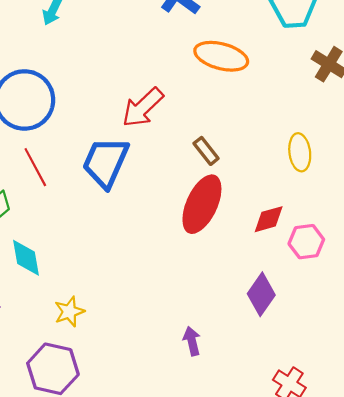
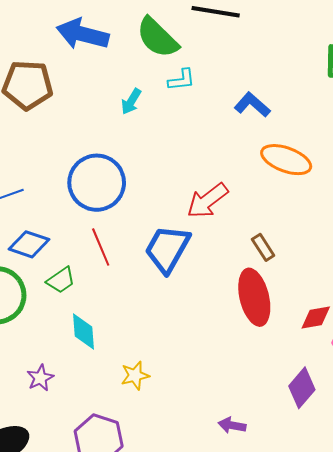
red ellipse: (202, 204) -> (254, 297), turned -44
yellow star: (69, 312) -> (135, 375), moved
purple arrow: (192, 341) -> (232, 425), turned -72

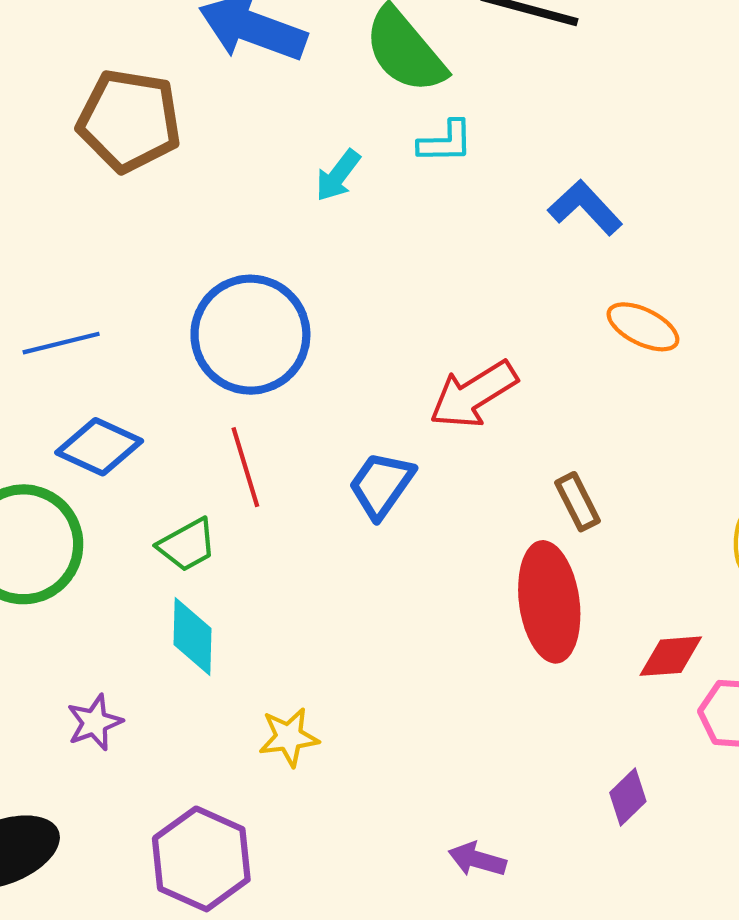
orange ellipse: (286, 160) -> (643, 327), size x0.7
blue trapezoid: (167, 249) -> (381, 485), size x0.7
green trapezoid: (61, 280) -> (187, 545), moved
purple diamond: (302, 388) -> (628, 797), size x0.7

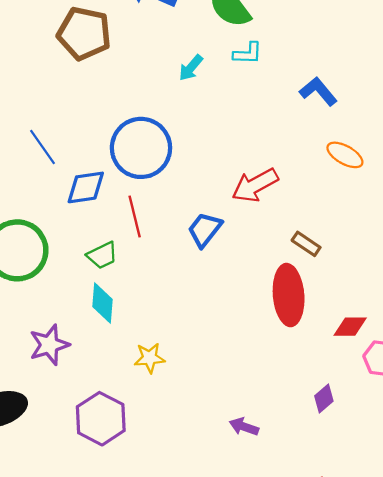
blue line: (61, 343) -> (43, 147), turned 66
blue diamond: (99, 447) -> (86, 187), moved, turned -36
brown rectangle: (577, 502) -> (306, 244), turned -32
purple star: (95, 722) -> (49, 345), size x1.4

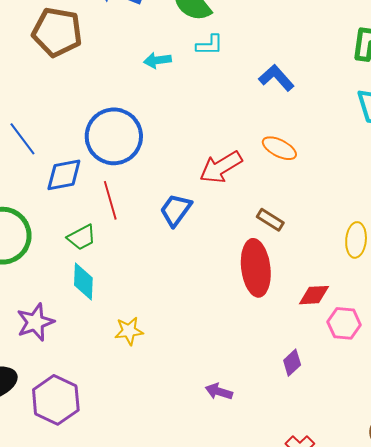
cyan arrow: (191, 68) -> (157, 60), turned 44
orange ellipse: (345, 155) -> (279, 148), moved
purple hexagon: (101, 419) -> (56, 400), moved

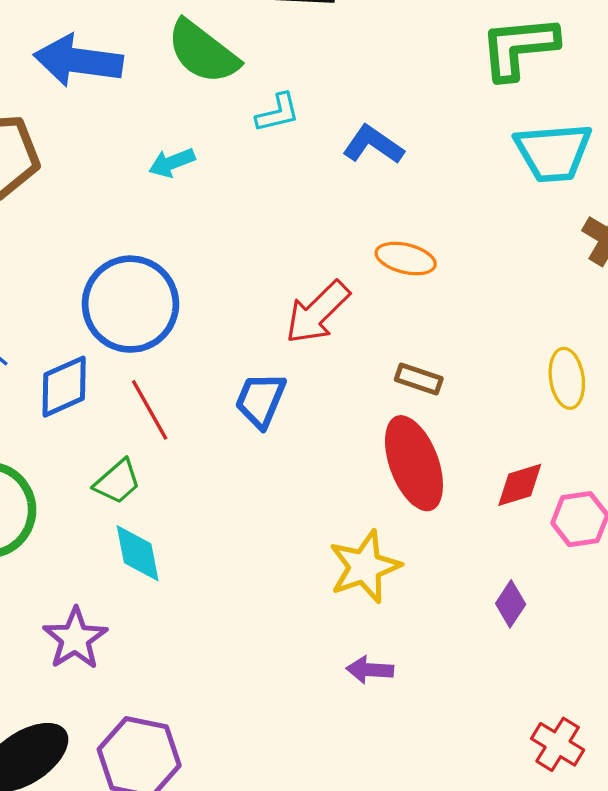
cyan L-shape: (210, 45) -> (278, 113), moved
yellow star: (129, 331) -> (365, 567), moved, size x1.5
purple arrow: (219, 392) -> (370, 670), moved

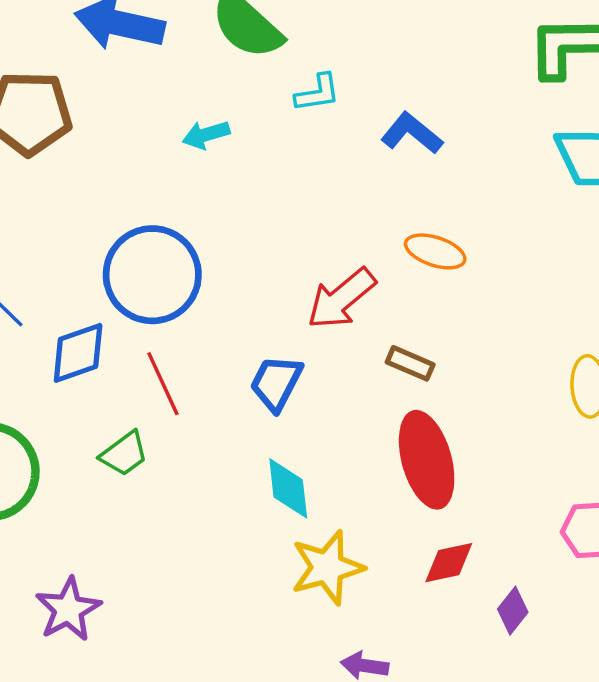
brown rectangle: (419, 379) -> (410, 363), moved
red diamond: (520, 485) -> (449, 563), moved
cyan diamond: (138, 553) -> (288, 488), moved
yellow star: (365, 567) -> (327, 567), moved

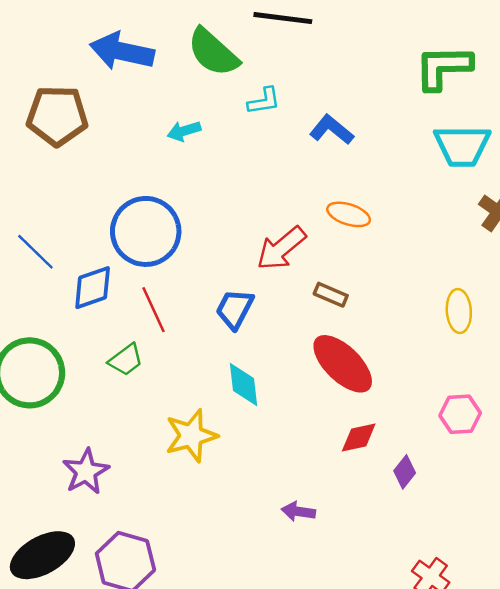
red ellipse: (427, 460) -> (343, 364), turned -30
yellow star: (327, 567) -> (191, 436), moved

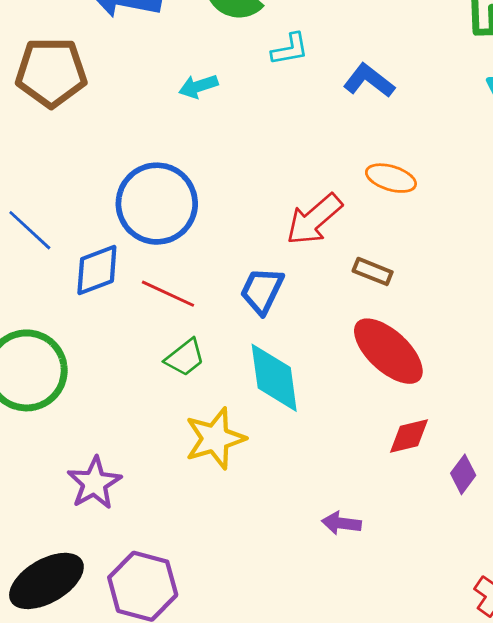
red line: (153, 310) -> (168, 294), turned -39
green trapezoid: (126, 360) -> (185, 358), moved
cyan diamond: (243, 384) -> (274, 378), size x1.4

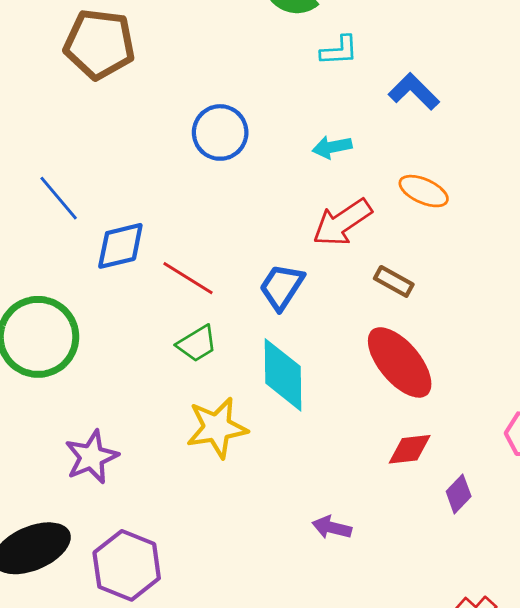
cyan arrow: (198, 86) -> (332, 147), moved
blue circle: (157, 204) -> (220, 132), moved, size x0.7

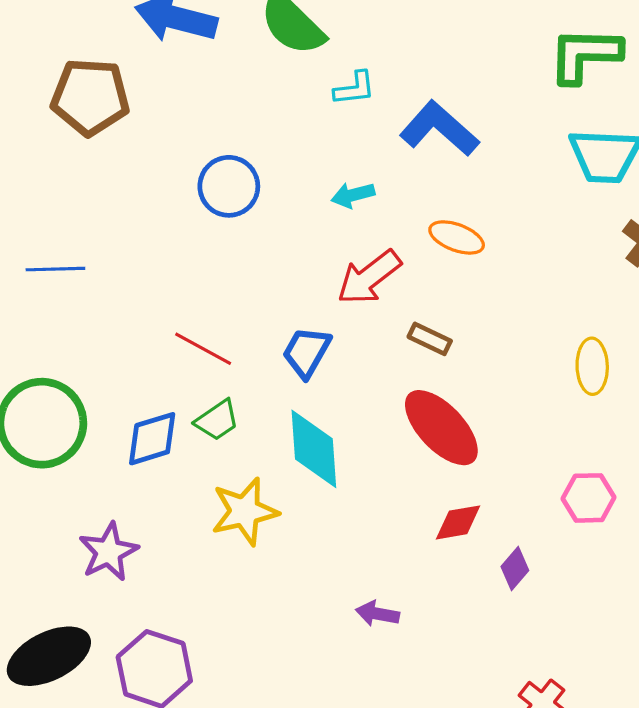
blue L-shape: (414, 92) -> (439, 129), size x1.4
blue line: (59, 198) -> (55, 269), turned -48
blue diamond: (120, 246) -> (152, 439), moved

